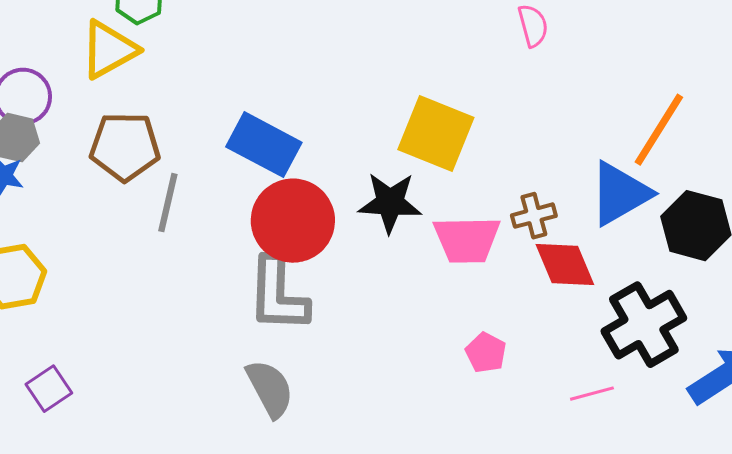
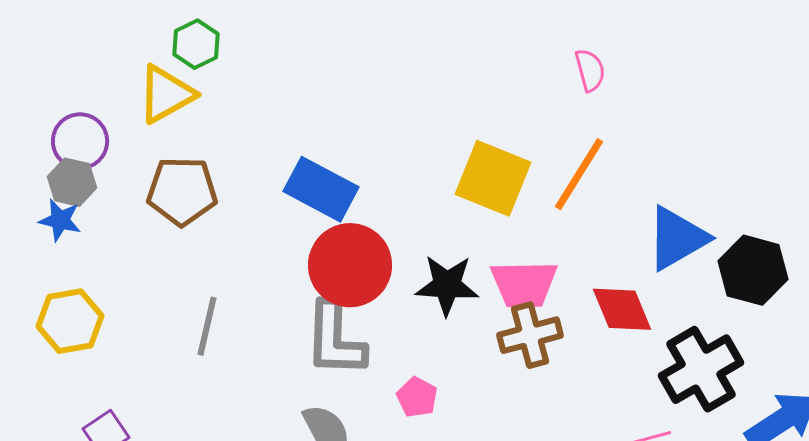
orange line: (659, 130) -> (579, 174), moved
gray line: (168, 203) -> (207, 326), moved
black star: (390, 203) -> (447, 285), moved
brown cross: (534, 216) -> (530, 335), moved, size x1.4
pink pentagon: (486, 353) -> (417, 397), moved

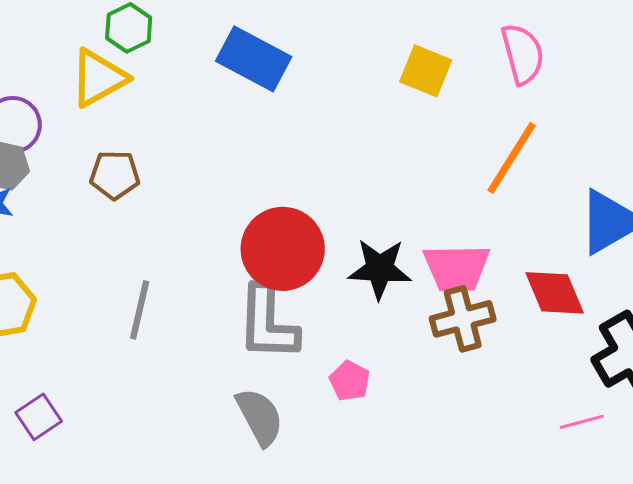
pink semicircle: (590, 70) -> (523, 54), size x1.4
yellow square: (493, 178) -> (426, 71), moved, size x0.7
blue rectangle: (321, 189) -> (254, 59), moved
brown pentagon: (182, 191) -> (115, 175), size x0.7

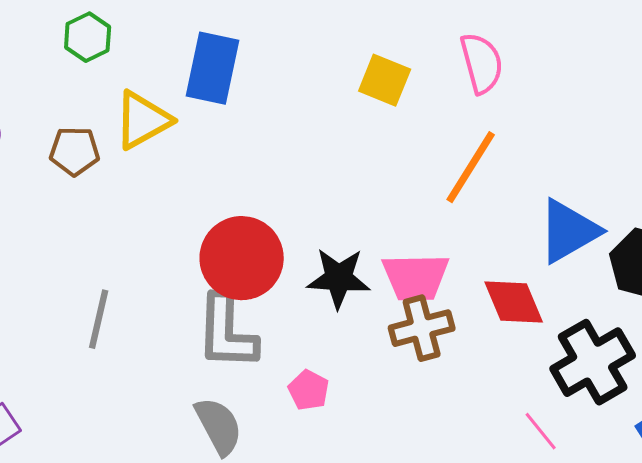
blue rectangle: (254, 59) -> (213, 68), turned 74
yellow triangle: (99, 78) -> (143, 120), moved
brown pentagon: (115, 175) -> (75, 151), moved
pink line: (582, 422) -> (541, 431), turned 66

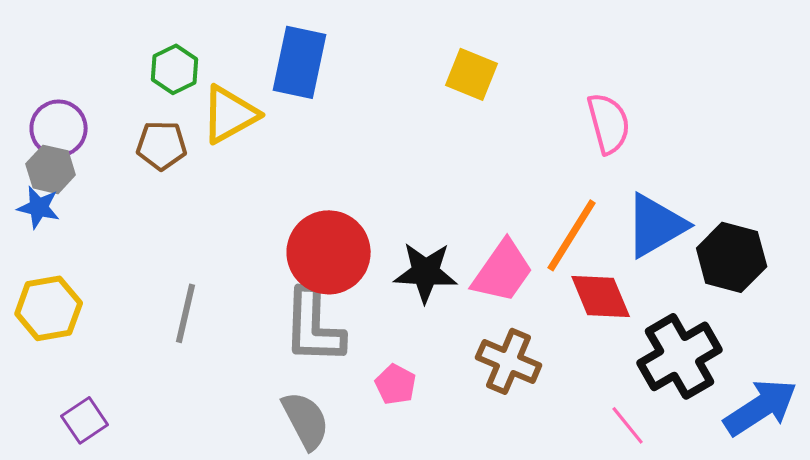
green hexagon: (88, 37) -> (175, 69), moved
pink semicircle: (482, 63) -> (609, 123), moved
orange line: (471, 167) -> (572, 235), moved
pink trapezoid: (416, 277) -> (503, 271), turned -54
brown cross: (422, 328) -> (509, 361), moved, turned 38

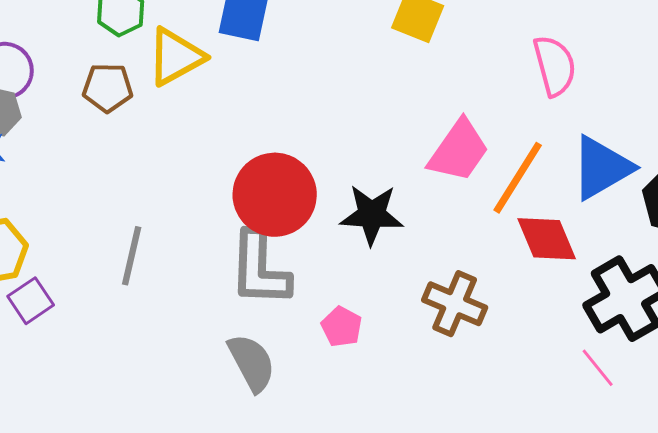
pink trapezoid: (503, 271) -> (459, 151), moved
purple square: (85, 420) -> (31, 301), moved
pink line: (628, 425) -> (598, 368), moved

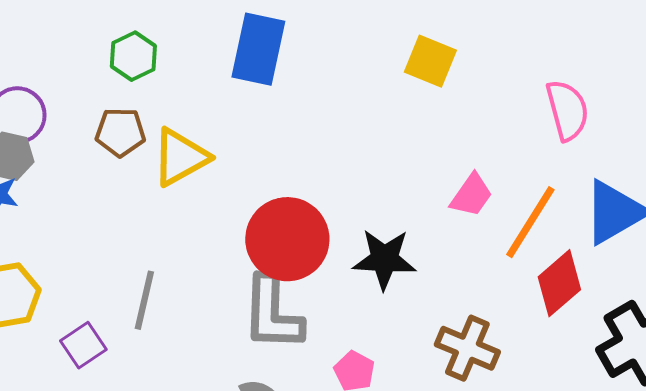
yellow triangle: (176, 57) -> (180, 157), moved
pink trapezoid: (459, 151) -> (471, 195), size x0.7
red diamond: (547, 239) -> (559, 283), turned 72
purple square: (31, 301) -> (83, 345), moved

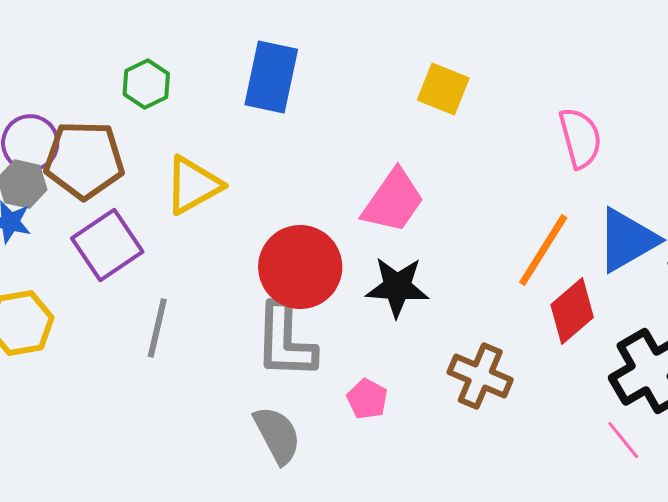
brown pentagon: (120, 132) -> (84, 160), moved, size x1.6
pink trapezoid: (471, 195) -> (393, 201), moved, size x1.5
purple square: (83, 345) -> (107, 245), moved, size x1.5

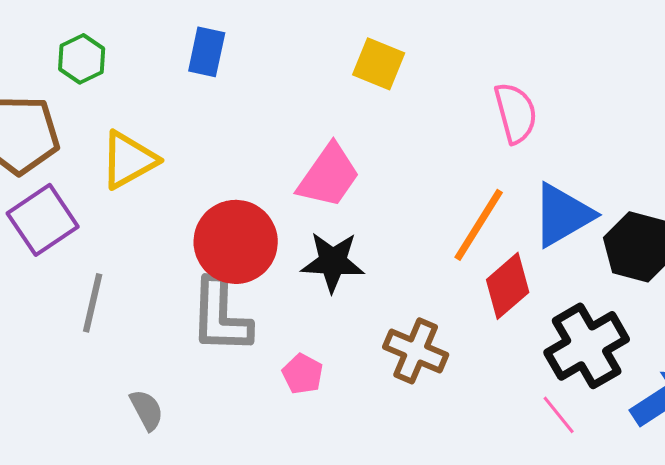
blue rectangle: (271, 77) -> (207, 52), size x0.7
gray semicircle: (277, 435) -> (147, 410), moved, size x0.7

